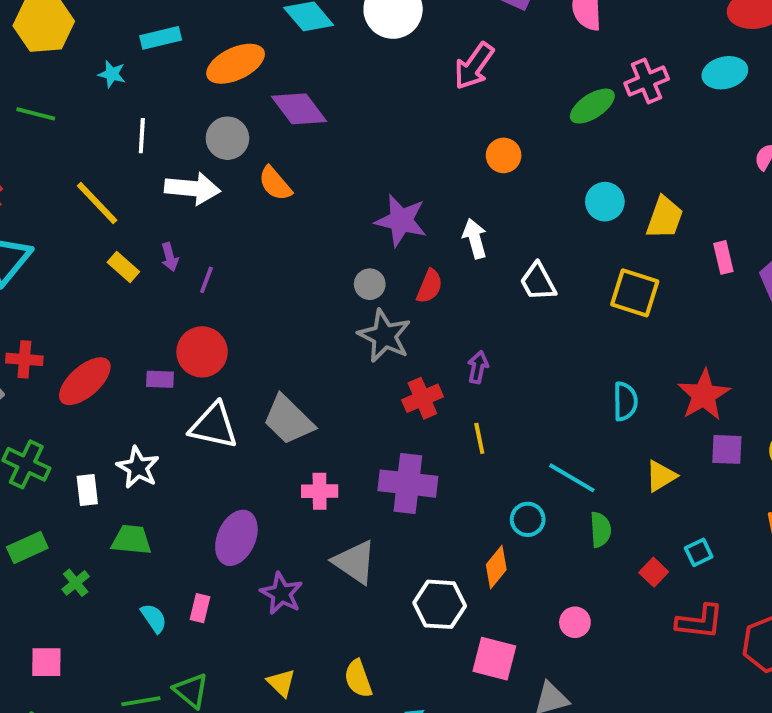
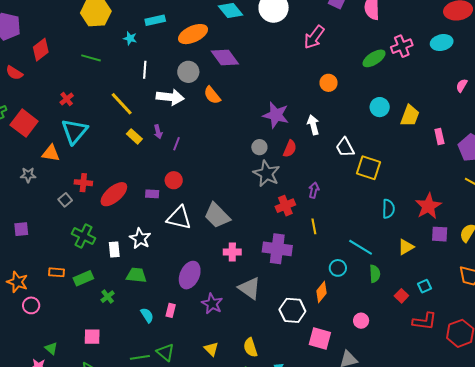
yellow square: (635, 293) -> (369, 168), moved
red circle: (202, 352) -> (174, 180), size x0.7

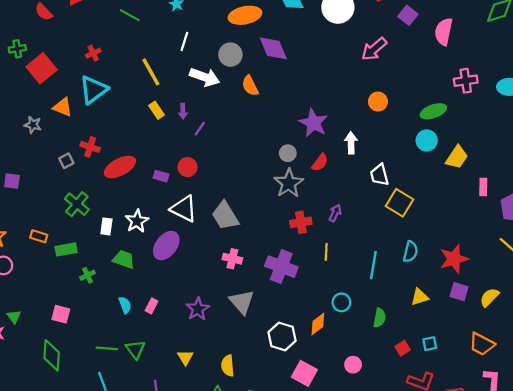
green ellipse: (374, 58) -> (433, 111), moved
cyan line: (361, 247) -> (373, 265), moved, turned 55
purple ellipse: (190, 275) -> (166, 246), moved

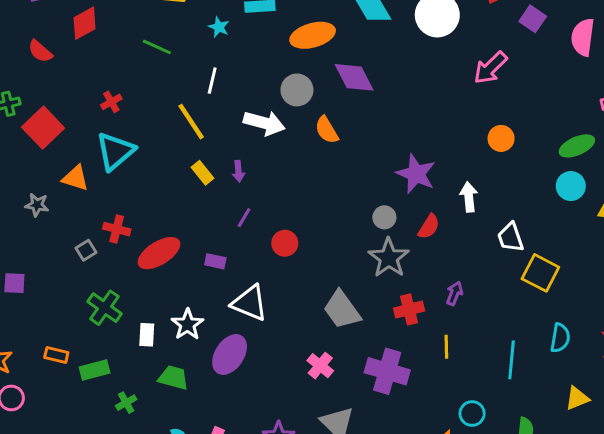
white line: (184, 41) -> (212, 81), moved
purple line: (200, 129) -> (244, 218), moved
red circle: (188, 167) -> (285, 243), moved
gray trapezoid: (225, 216) -> (342, 310), moved
pink cross: (232, 259) -> (320, 366), turned 30

